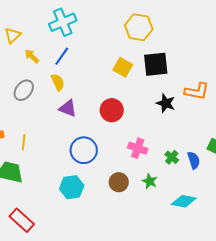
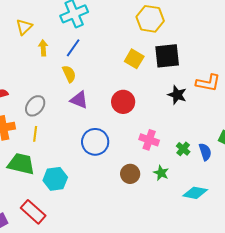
yellow arrow: (32, 56) -> (43, 48), turned 42
gray ellipse: (24, 90) -> (35, 106), moved
cyan hexagon: (72, 187) -> (55, 179), moved

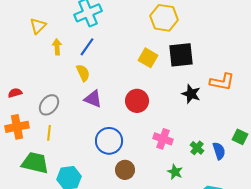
brown circle: (130, 174) -> (125, 170), moved

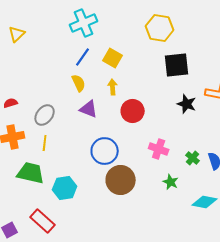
yellow triangle: (38, 26) -> (17, 34), moved
yellow arrow: (57, 47) -> (113, 87), moved
yellow square: (148, 58) -> (113, 58), moved
brown circle: (125, 170) -> (121, 180), size x1.5

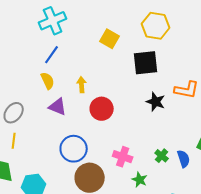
yellow hexagon: (160, 28) -> (156, 26), moved
yellow square: (113, 58) -> (110, 39), moved
pink cross: (159, 149) -> (123, 157), moved

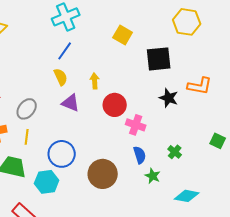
yellow hexagon: (156, 26) -> (187, 22), moved
blue circle: (74, 149) -> (62, 154), moved
pink cross: (123, 157) -> (136, 125), moved
blue semicircle: (184, 159) -> (140, 155), moved

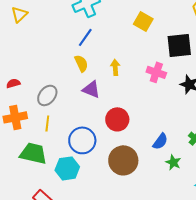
red circle: (115, 105) -> (117, 119), moved
pink cross: (136, 125) -> (156, 72), moved
blue semicircle: (140, 155) -> (160, 141), turned 54

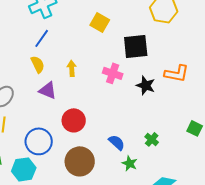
blue semicircle: (160, 141) -> (117, 142), turned -84

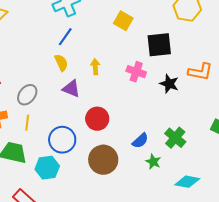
green cross: (152, 139) -> (175, 138), size x1.5
blue semicircle: (117, 142) -> (140, 141), turned 96

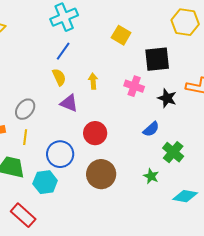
blue semicircle: (140, 141) -> (151, 129), moved

